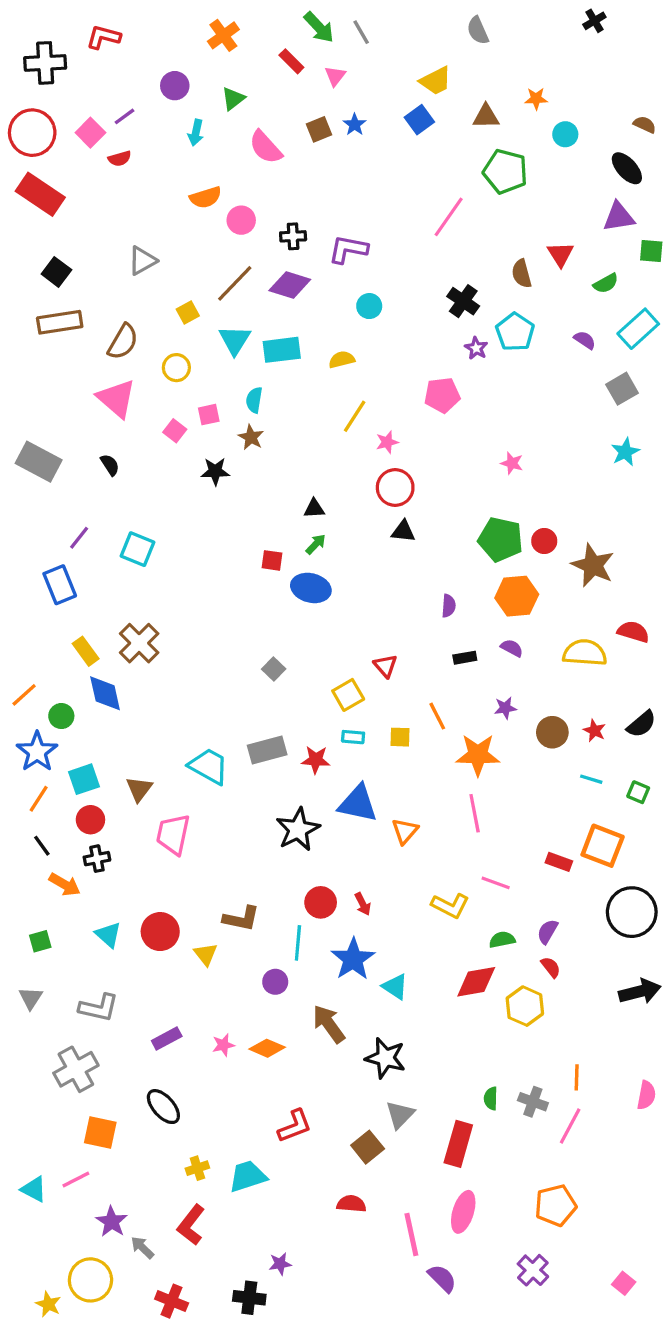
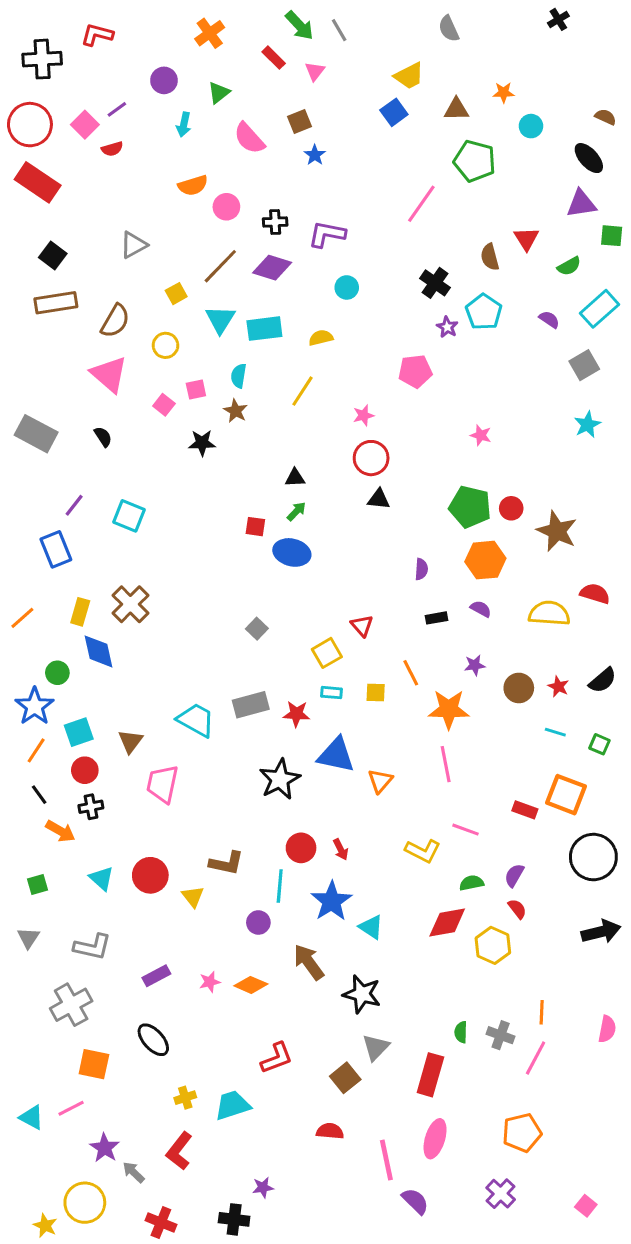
blue star: (355, 125) -> (315, 155), moved
yellow line: (355, 416) -> (303, 391), moved
yellow rectangle: (86, 651) -> (80, 612), turned 52
orange line: (24, 695) -> (22, 618), moved

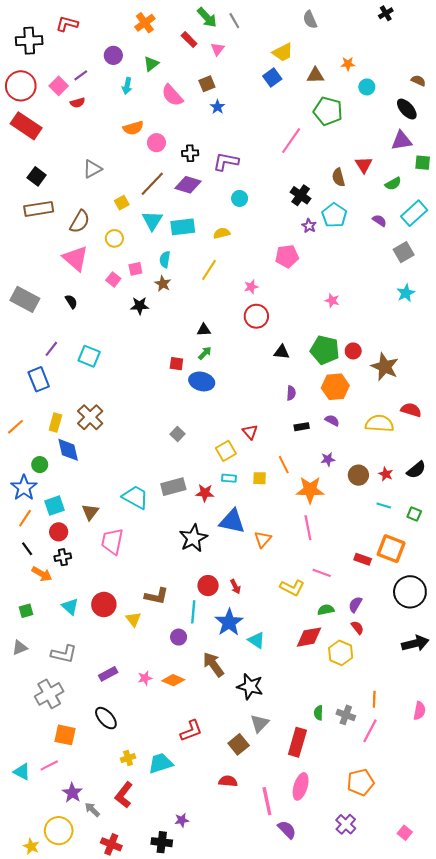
black triangle: (379, 499) -> (282, 352), moved
gray triangle: (28, 938) -> (20, 648), turned 35

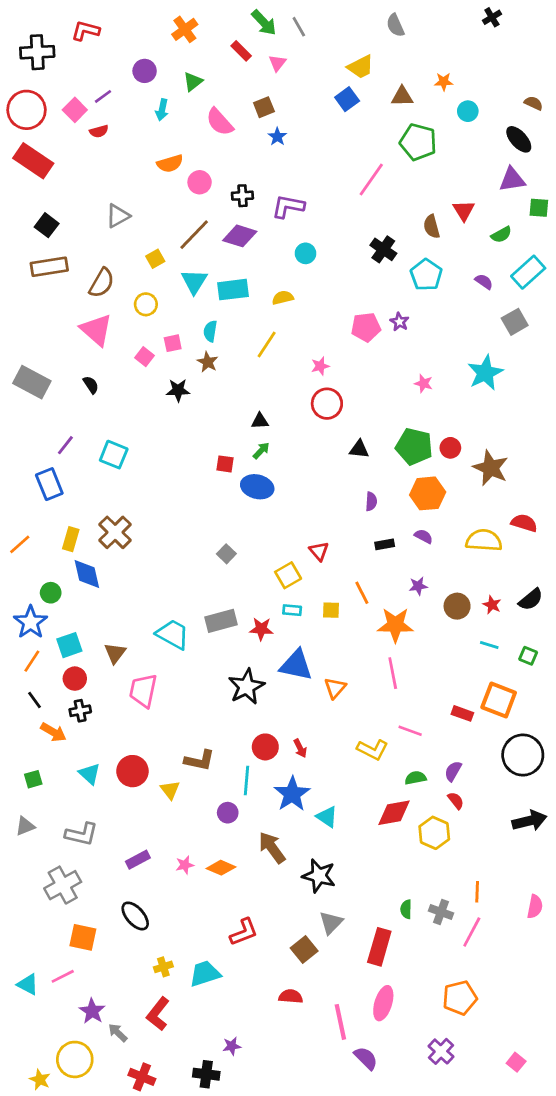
purple star: (309, 226) -> (399, 322), moved
cyan star: (406, 293) -> (485, 373), moved, size x1.5

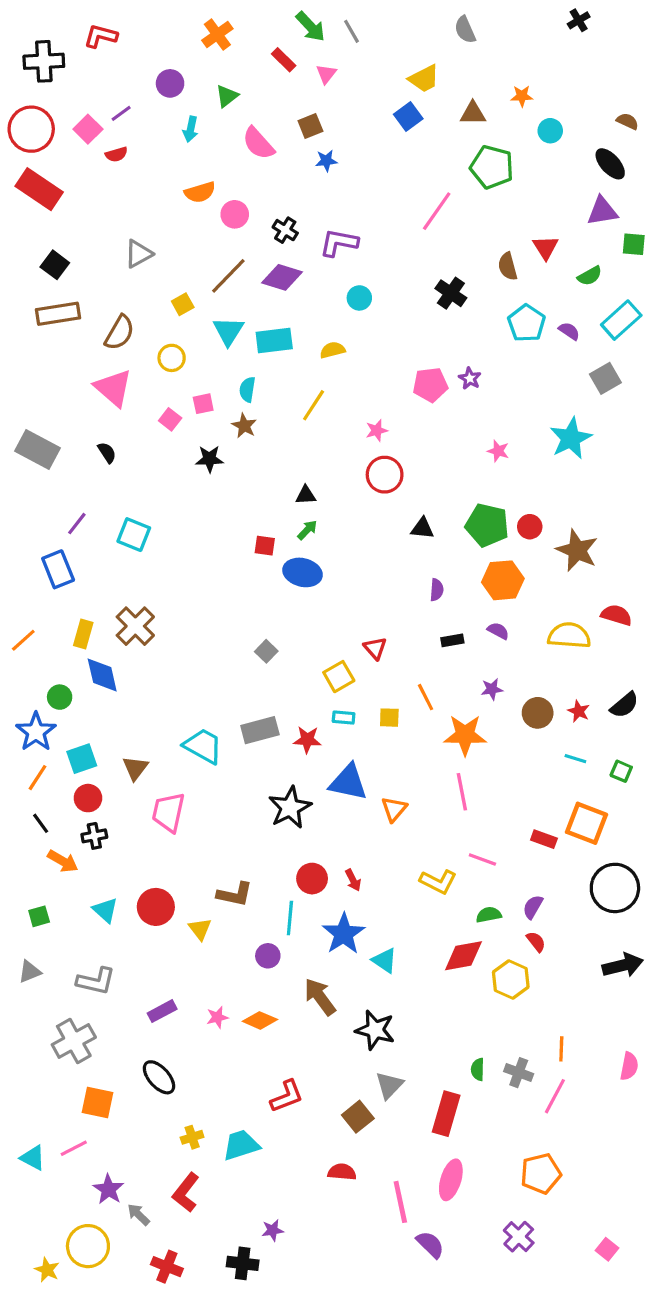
blue star: (277, 137) -> (326, 161), turned 30
black cross: (242, 196) -> (285, 230), turned 35
cyan pentagon: (426, 275) -> (527, 323), moved

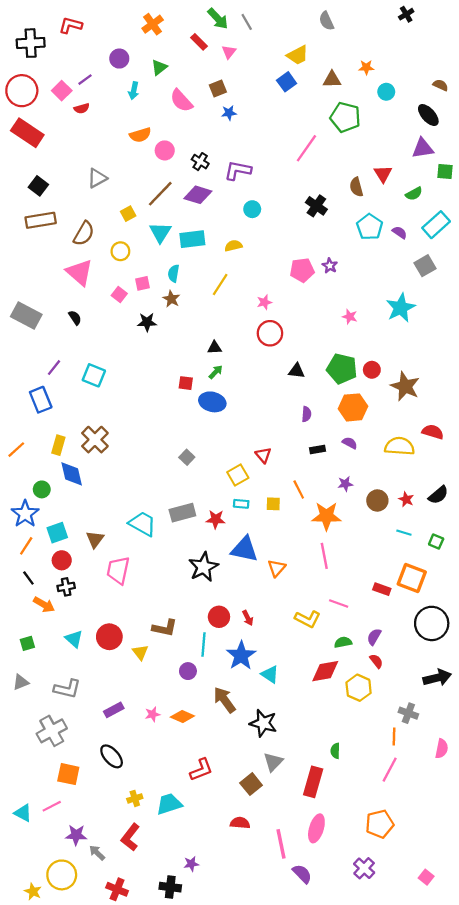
gray cross: (519, 1073) -> (408, 713), moved
purple star: (109, 1189) -> (76, 835), turned -30

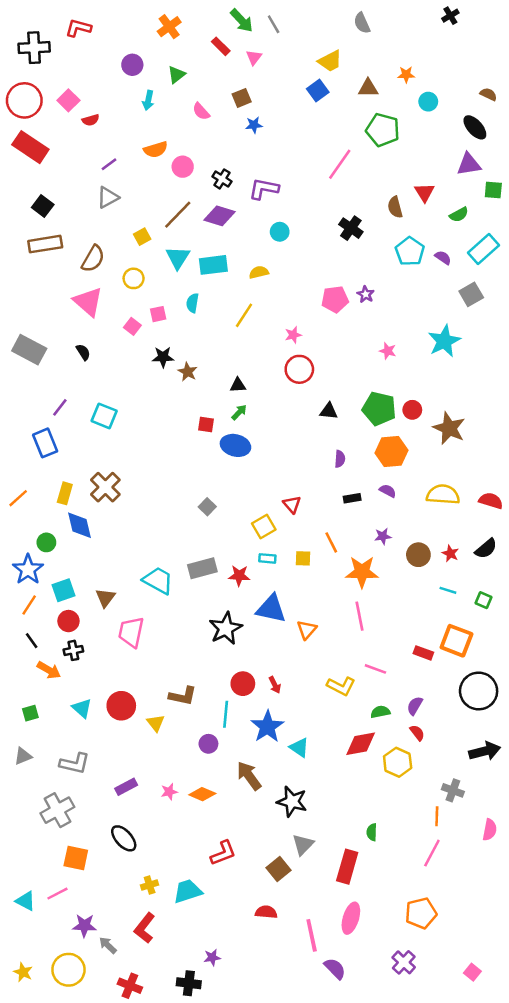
purple line: (85, 80) -> (109, 164), moved
pink semicircle: (181, 101) -> (201, 111), size x0.7
brown star: (171, 299) -> (188, 372), moved
red semicircle: (433, 432) -> (491, 501), moved
yellow star: (33, 892) -> (23, 972), moved

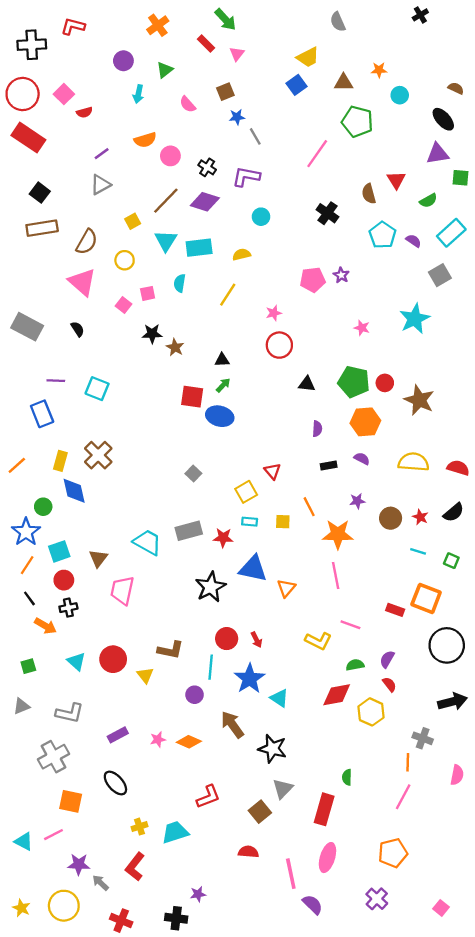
gray line: (274, 24) -> (255, 136), moved
purple line: (60, 407) -> (56, 381), turned 54
red square: (206, 425) -> (192, 397), size x1.5

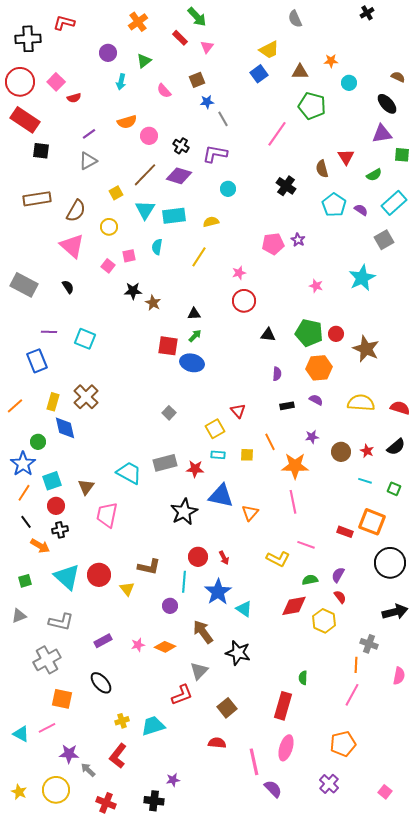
black square: (40, 193) -> (41, 151), moved, turned -30
cyan triangle: (76, 661) -> (67, 577), size x1.6
gray triangle: (283, 789) -> (199, 671), moved

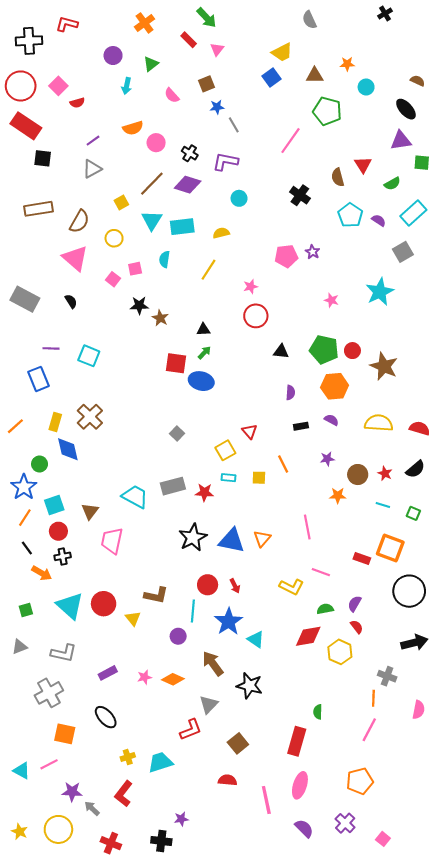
orange star: (295, 466) -> (338, 496), moved, size x0.6
blue triangle: (221, 496) -> (232, 541), moved
purple semicircle: (273, 789) -> (304, 828), moved
pink square: (385, 792) -> (383, 839), moved

